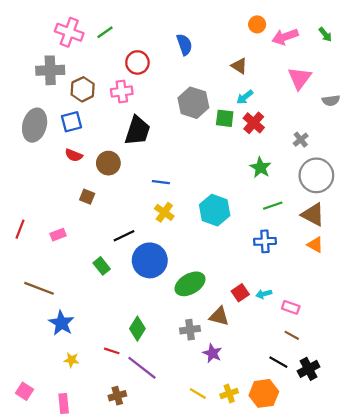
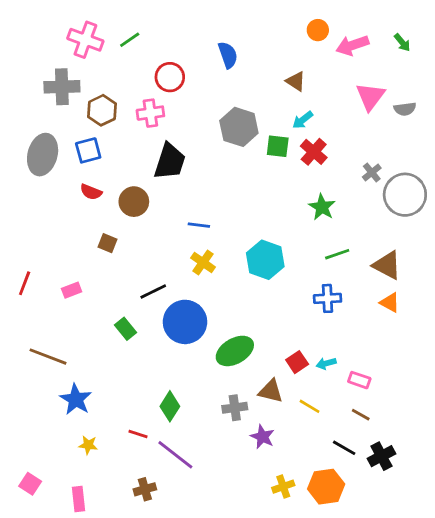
gray semicircle: (331, 100) -> (405, 109), moved
gray circle: (316, 175) -> (405, 195), moved
yellow line: (198, 393) -> (310, 406), moved

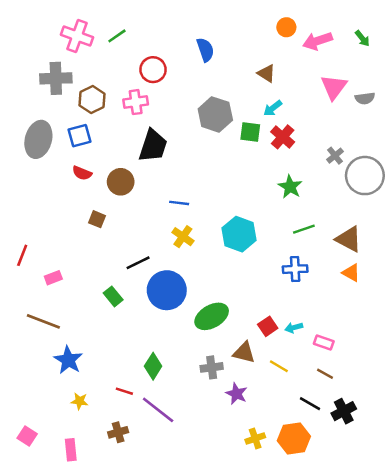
pink rectangle: (72, 290) -> (53, 278), moved
brown cross: (145, 489) -> (118, 432), moved

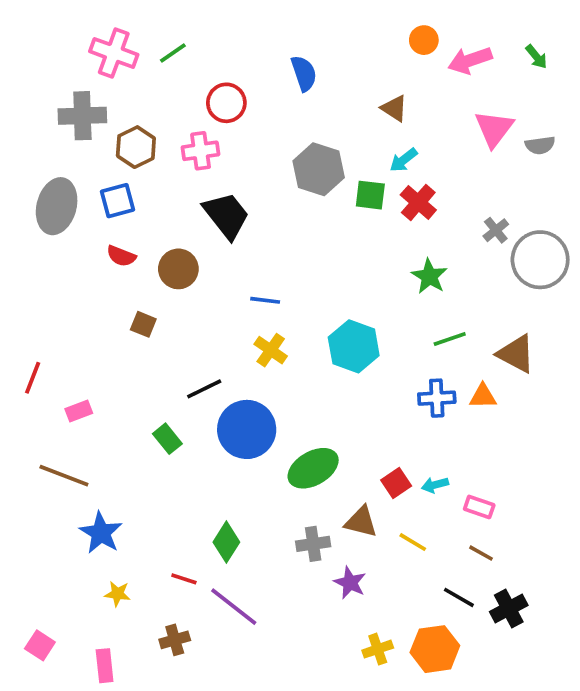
black trapezoid: (153, 146) -> (226, 215), turned -56
orange triangle: (351, 273) -> (483, 396), moved, turned -30

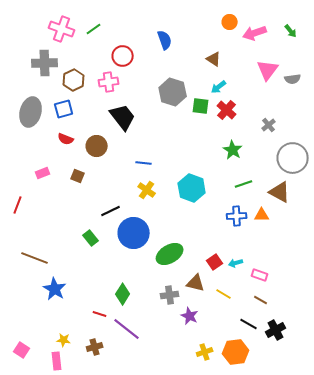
gray circle: (540, 260) -> (293, 158), moved
pink rectangle: (79, 411) -> (43, 173), moved
yellow star: (117, 594) -> (64, 340), moved

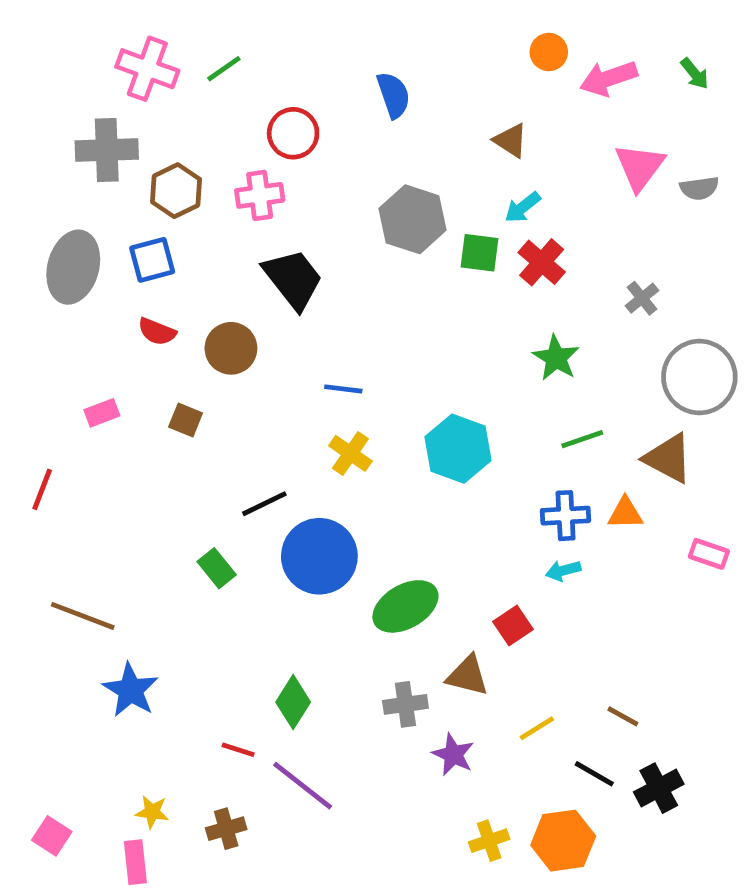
cyan arrow: (236, 263) -> (563, 571), moved
pink rectangle: (260, 275) -> (709, 554), moved
yellow line: (224, 294) -> (537, 728), moved, turned -63

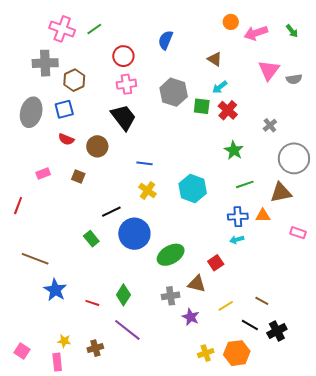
blue semicircle: (393, 95) -> (166, 40), turned -138
pink cross: (260, 195) -> (126, 84), moved
brown triangle: (668, 458) -> (281, 193), turned -40
red line: (238, 750) -> (92, 303), moved

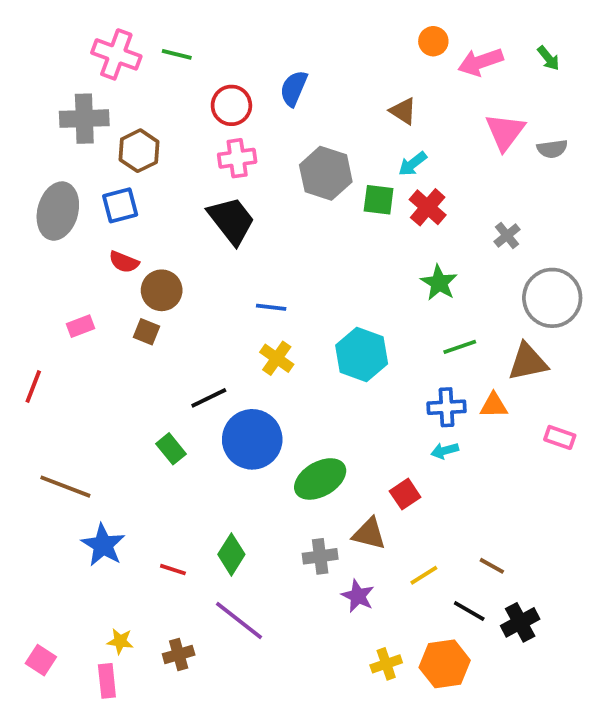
green line: (94, 29) -> (177, 54), turned 49
blue semicircle: (166, 40) -> (294, 88), moved
brown circle: (97, 146) -> (162, 290), moved

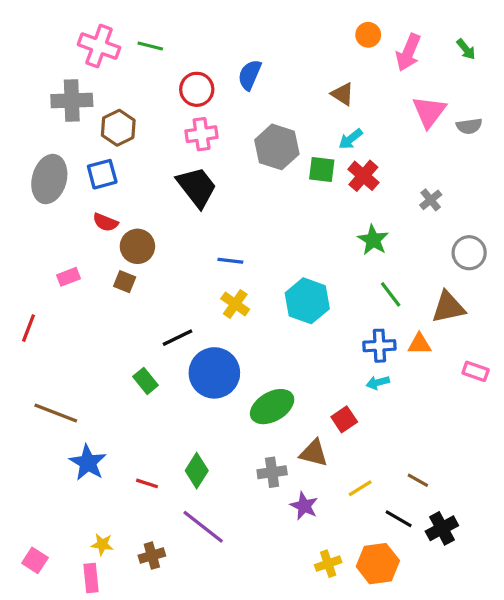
pink arrow: (481, 62) -> (408, 52), turned -48
gray circle: (552, 298) -> (469, 253), size x0.7
green line: (460, 347) -> (391, 294), turned 72

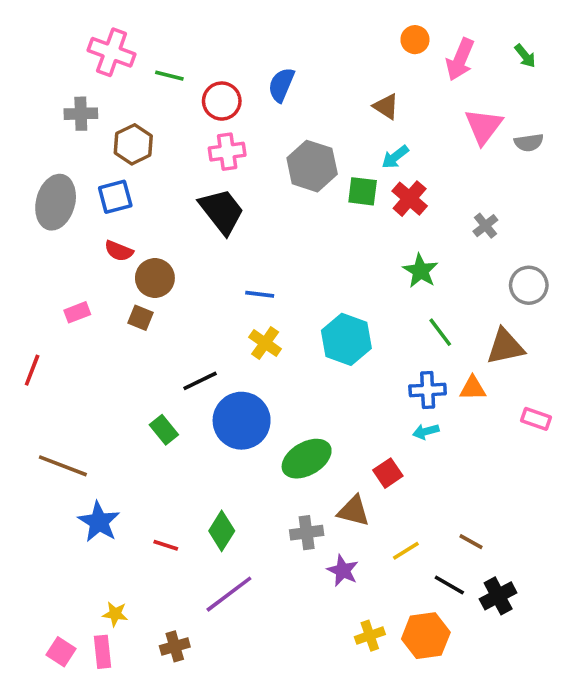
green line: (150, 46) -> (169, 76), moved
gray cross: (72, 101) -> (81, 114), size x0.7
purple line: (203, 527) -> (229, 594), turned -75
brown cross: (152, 556) -> (175, 646), moved
pink square: (35, 560) -> (61, 652), moved

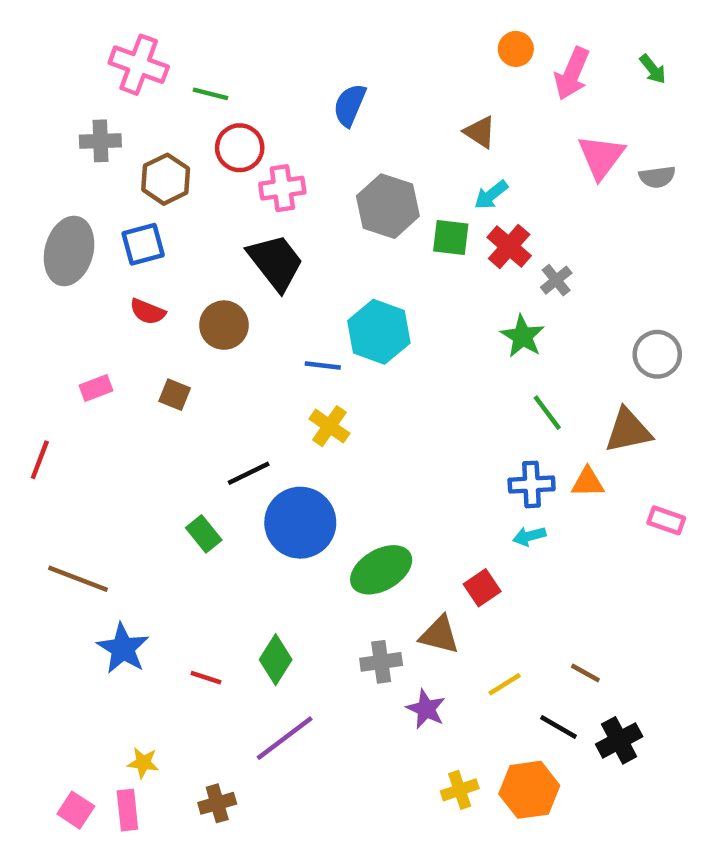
red circle: (222, 101) -> (240, 148), moved
gray cross: (485, 226) -> (556, 280), moved
brown circle: (155, 278) -> (224, 325), moved
cyan hexagon: (346, 339) -> (379, 332), moved

